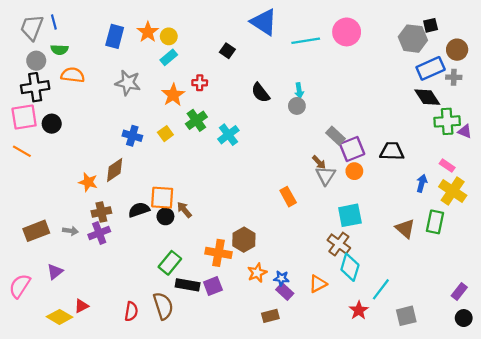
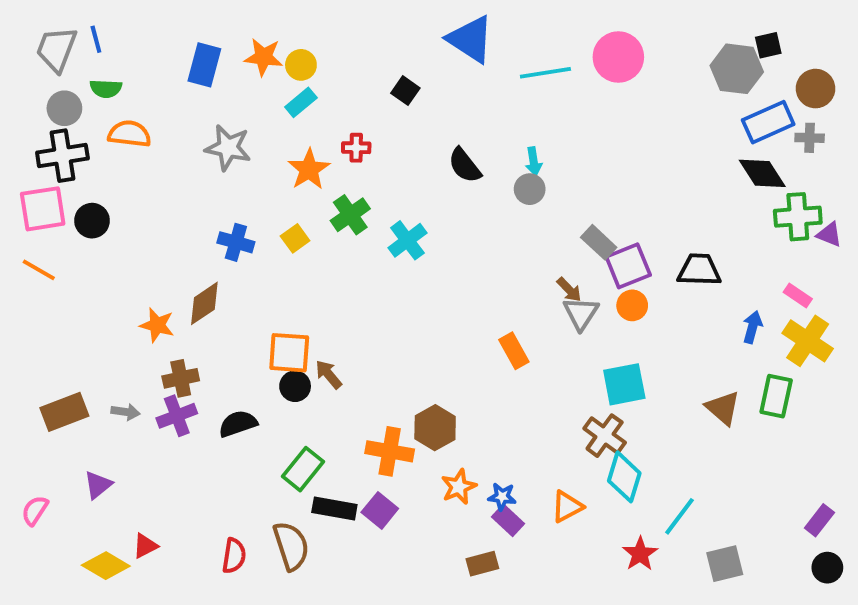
orange star: (148, 32) -> (264, 57), turned -30
black semicircle: (139, 210) -> (238, 424), moved
pink semicircle: (20, 286) -> (35, 510), size x0.7
purple square: (213, 286) -> (380, 510), turned -30

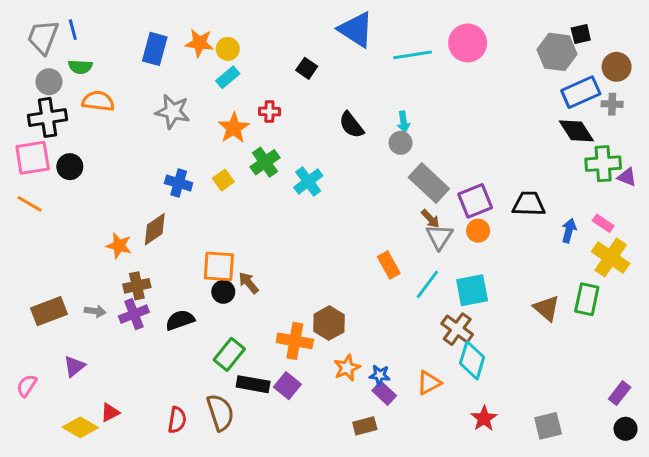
gray rectangle: (599, 242) -> (429, 183), moved, size x1.5
blue arrow: (752, 327) -> (569, 231), moved
cyan line: (679, 516) -> (427, 284), moved

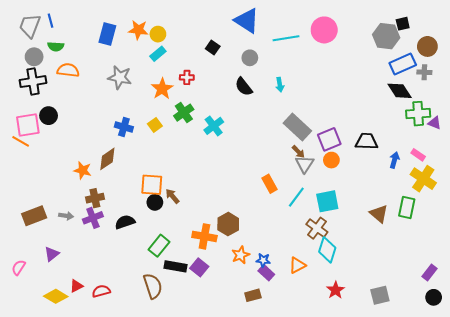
gray circle: (401, 143) -> (250, 58), moved
pink square: (33, 158) -> (28, 125), moved
red semicircle: (177, 420) -> (101, 291), moved, turned -114

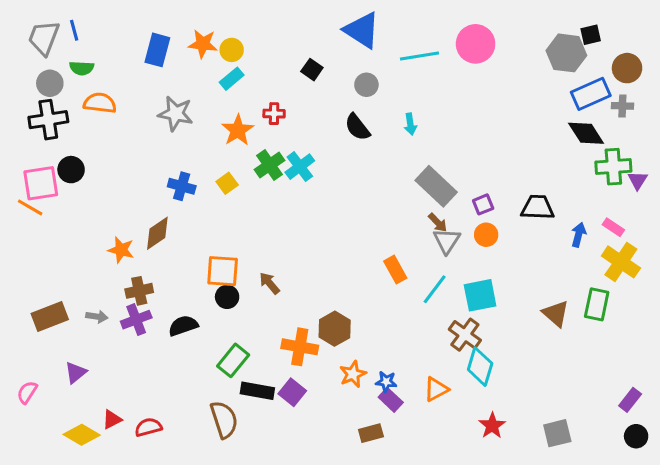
purple triangle: (435, 123) -> (638, 180), turned 40
cyan cross: (214, 126) -> (300, 167), moved
purple square: (329, 139) -> (483, 204), size x0.6
brown arrow: (172, 196) -> (269, 283), moved

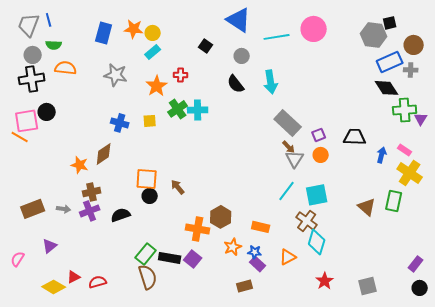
cyan arrow: (410, 124) -> (271, 82), size x1.6
cyan cross: (300, 167) -> (198, 110), turned 36
yellow square: (227, 183) -> (150, 121), turned 32
orange rectangle: (395, 270) -> (261, 227), moved, turned -48
green rectangle: (233, 360) -> (146, 254), moved

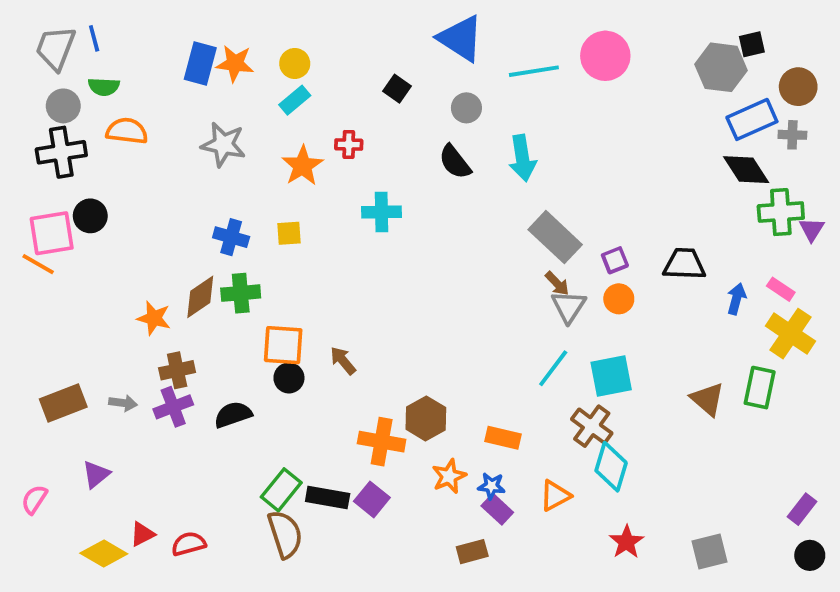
orange star: (134, 29) -> (235, 63), moved
green cross: (178, 109) -> (241, 293), moved, turned 30

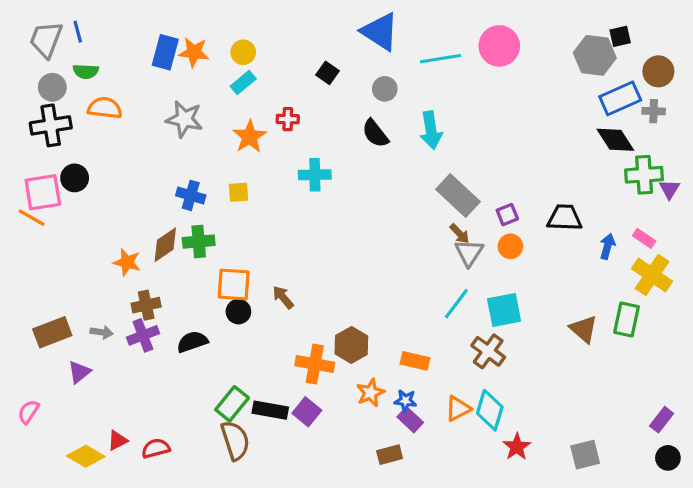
cyan diamond: (611, 467) -> (490, 410), moved
purple triangle: (96, 474) -> (79, 372), moved

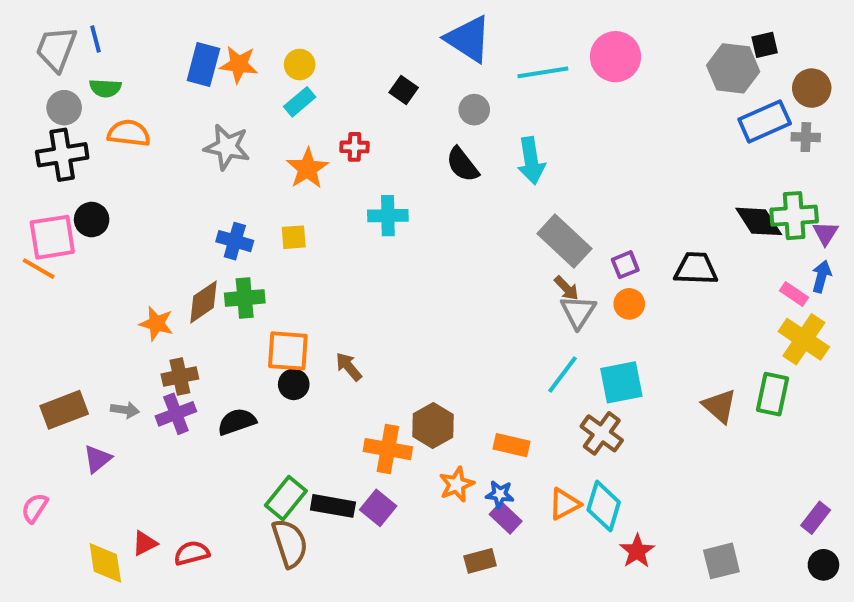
black diamond: (615, 140) -> (759, 221), moved
blue arrow: (607, 246) -> (821, 276), moved
yellow diamond: (86, 456) -> (105, 563), turned 51

